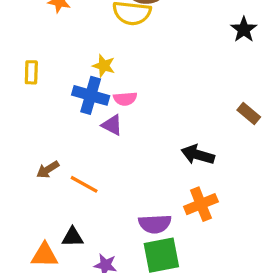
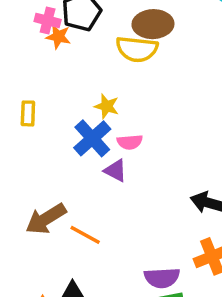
blue cross: (91, 95) -> (92, 138), turned 32
brown arrow: (48, 170) -> (46, 219), size x1.6

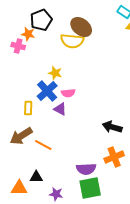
pink cross: (48, 21) -> (18, 46), moved
brown ellipse: (153, 24) -> (81, 27), turned 40
yellow rectangle: (28, 113) -> (28, 108), moved

